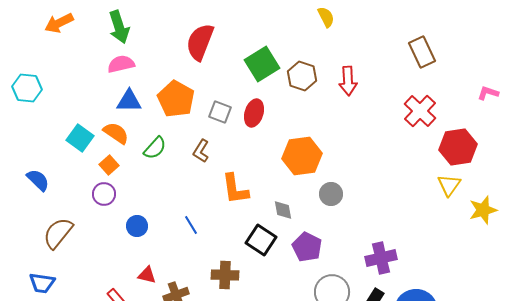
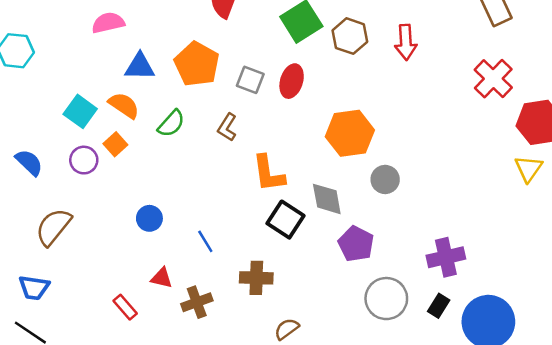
pink semicircle: (121, 64) -> (108, 23), moved
purple circle: (104, 194) -> (84, 160), moved
gray diamond: (283, 210) -> (327, 199), size x1.4
blue line: (191, 225) -> (205, 241), moved
black square: (261, 240) -> (285, 220), moved

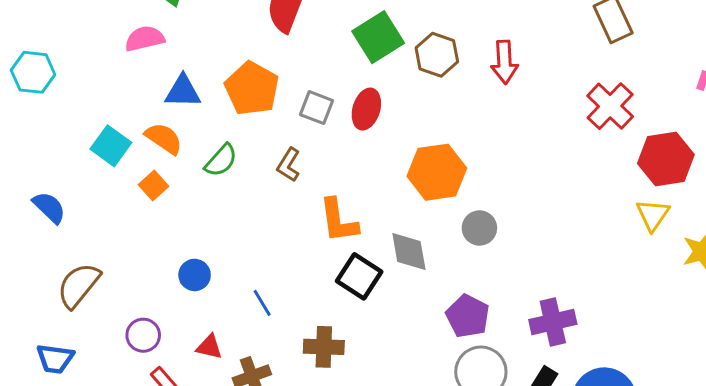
purple circle: (84, 160) -> (143, 335), moved
purple pentagon: (356, 244) -> (468, 316), moved

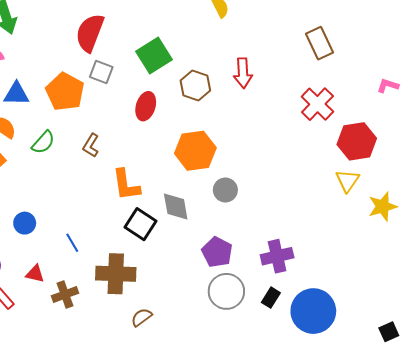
brown hexagon: (437, 55) -> (195, 85), moved
gray square: (316, 108) -> (101, 72), moved
brown cross: (324, 347) -> (116, 274), size x1.4

